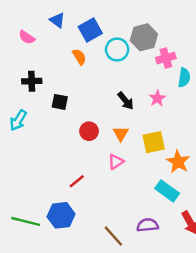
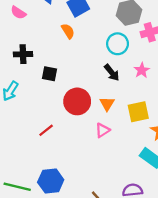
cyan circle: (117, 50) -> (118, 44), moved
red circle: (89, 131) -> (77, 101), size x1.5
red line: (77, 181) -> (46, 130), moved

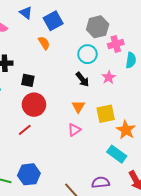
red circle: (77, 101) -> (34, 105), moved

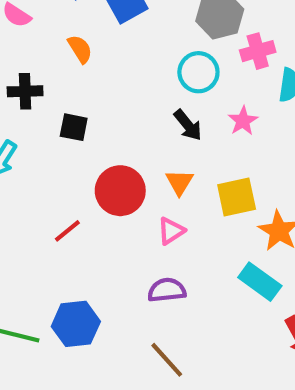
orange semicircle: (44, 43) -> (80, 49), moved
red circle: (34, 105) -> (120, 191), moved
purple semicircle: (101, 182) -> (167, 290), moved

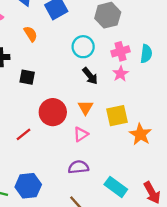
pink cross: (258, 51) -> (121, 51), moved
cyan circle: (198, 72) -> (83, 47), moved
cyan rectangle: (260, 282) -> (116, 187), moved

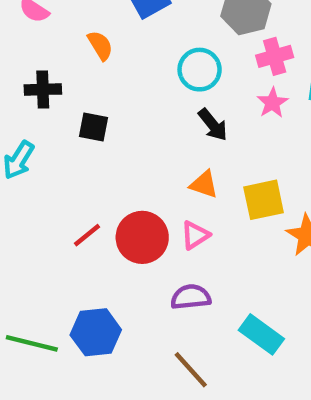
pink cross: (121, 51) -> (275, 56), moved
pink star: (121, 74) -> (272, 103), moved
orange triangle: (85, 107) -> (204, 184), turned -42
red circle: (53, 112) -> (142, 237), moved

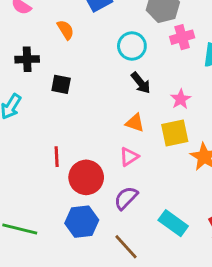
pink star: (272, 103) -> (181, 99), moved
red line: (87, 235) -> (57, 157), turned -54
red circle: (142, 237) -> (86, 177), moved
purple semicircle: (191, 297) -> (126, 198), turned -40
blue hexagon: (96, 332) -> (82, 222), moved

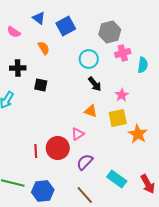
red line: (57, 157) -> (36, 151), moved
pink triangle: (129, 157) -> (78, 134), moved
blue hexagon: (82, 222) -> (43, 191), moved

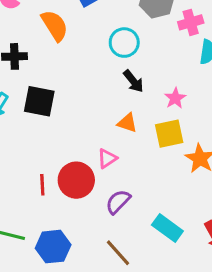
orange semicircle: (44, 48) -> (55, 26), size x1.5
pink cross: (123, 53) -> (191, 22), moved
black square: (41, 85) -> (39, 101), moved, size x1.5

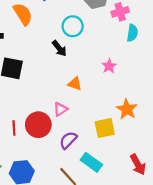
black arrow: (133, 81) -> (59, 48), moved
yellow square: (169, 134) -> (105, 128), moved
cyan rectangle: (167, 228) -> (91, 162), moved

